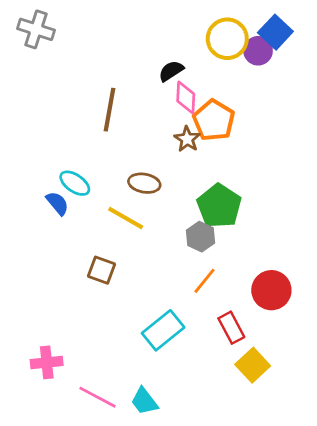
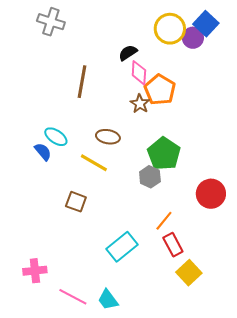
gray cross: (36, 29) -> (51, 22), moved
orange line: (205, 281) -> (164, 221), moved
red circle: (271, 290) -> (211, 194), moved

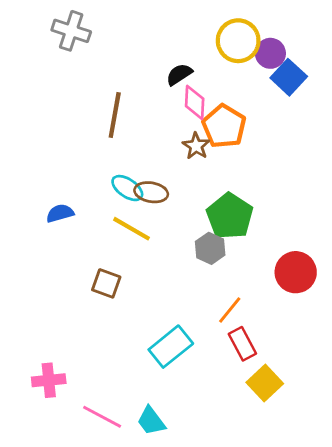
blue square: (206, 24) -> (289, 77), moved
cyan ellipse: (56, 137) -> (127, 188), moved
blue semicircle: (43, 152) -> (60, 213), turned -66

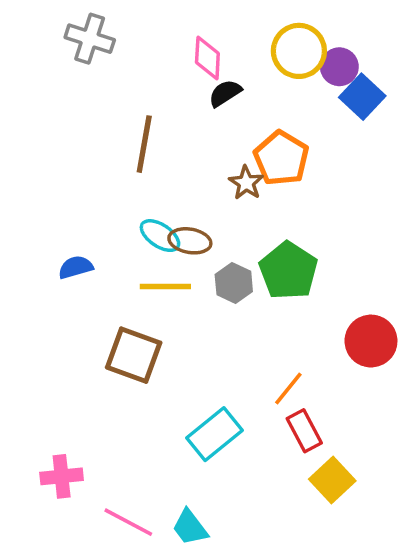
pink diamond: (195, 102) -> (207, 58), moved
yellow line: (131, 229) -> (165, 287), turned -30
gray hexagon: (210, 248) -> (234, 283), moved
brown square: (106, 283) -> (134, 355), size x1.5

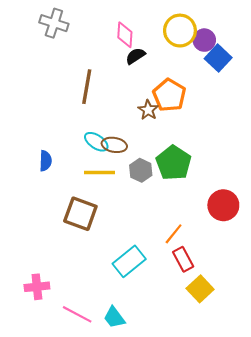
blue semicircle: (76, 267) -> (45, 161), turned 108

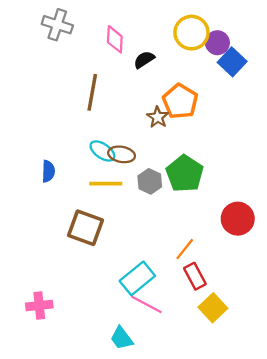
pink diamond: (125, 35) -> (115, 39), moved
pink line: (77, 314) -> (146, 304), moved

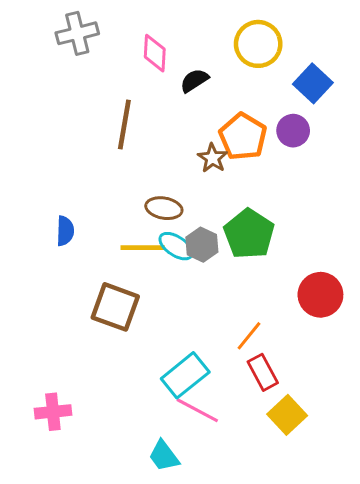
gray cross: (57, 25) -> (77, 33), turned -32
purple circle: (217, 43) -> (293, 131), moved
cyan ellipse: (102, 151) -> (176, 246), moved

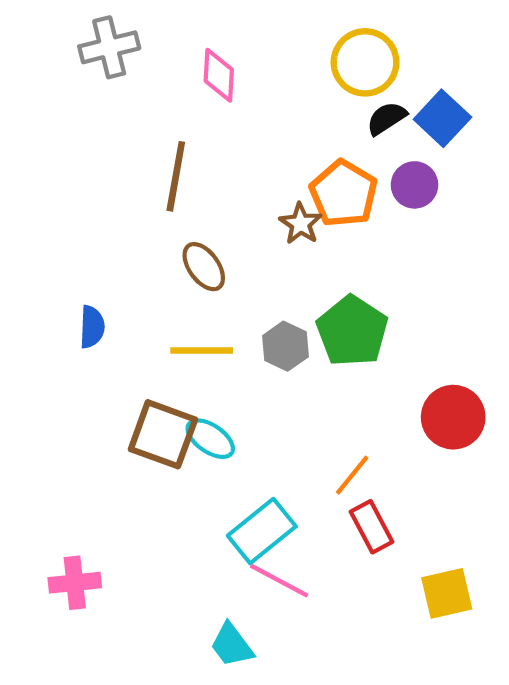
black semicircle: (194, 80) -> (387, 118), moved
brown ellipse: (164, 208) -> (204, 267), moved, turned 44
cyan ellipse: (176, 246) -> (210, 439), moved
yellow square: (287, 415) -> (447, 593), moved, turned 30

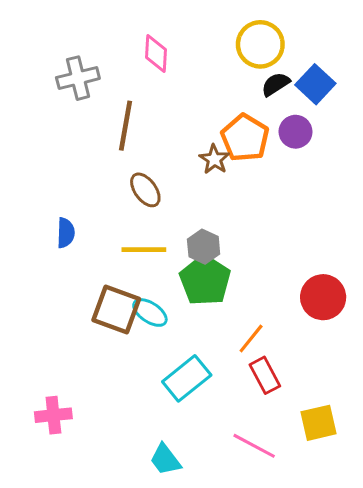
gray cross: (109, 47) -> (78, 78), moved
green pentagon: (352, 331) -> (205, 280), moved
pink line: (279, 581) -> (254, 446), moved

